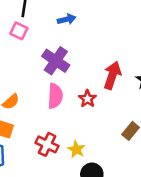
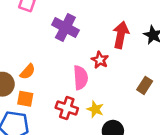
pink semicircle: (55, 96) -> (81, 78), moved

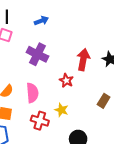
pink semicircle: (81, 78) -> (32, 93), moved
yellow star: (95, 109) -> (62, 110), moved

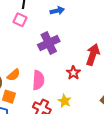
purple cross: (37, 54) -> (49, 43), turned 30

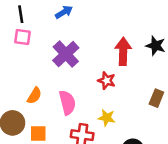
orange semicircle: (14, 75) -> (34, 96), moved

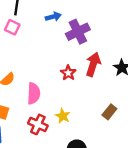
purple cross: (66, 54) -> (78, 32), moved
red star: (107, 81) -> (68, 73), moved

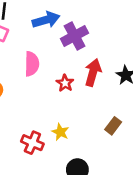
blue arrow: (53, 17) -> (46, 20), size x1.5
pink semicircle: (34, 93) -> (32, 64), moved

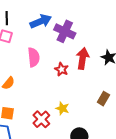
purple cross: (75, 36) -> (65, 31), turned -30
red cross: (32, 143) -> (41, 119), turned 30

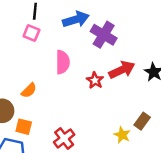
red arrow: (83, 58) -> (122, 70), turned 50
yellow star: (62, 108) -> (122, 135), moved

